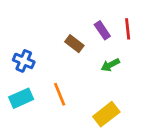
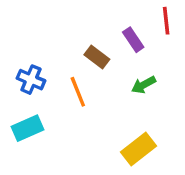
red line: (128, 29) -> (166, 21), moved
orange line: (60, 94) -> (78, 92), moved

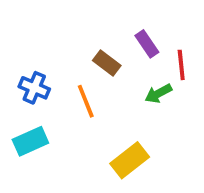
red line: (166, 21) -> (181, 65), moved
yellow rectangle: (138, 149) -> (130, 160), moved

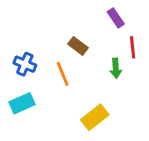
purple rectangle: (147, 44) -> (116, 18), moved
green arrow: (158, 94) -> (116, 68), turned -66

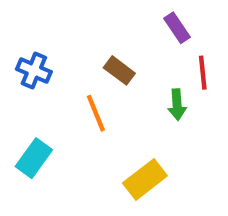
blue cross: (25, 64) -> (34, 70), moved
cyan rectangle: (22, 103) -> (34, 158), turned -30

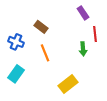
blue cross: (34, 70) -> (16, 42), moved
brown rectangle: (119, 70) -> (41, 27), moved

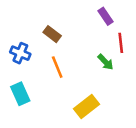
green arrow: (83, 49) -> (106, 62), turned -40
cyan rectangle: (16, 74) -> (20, 94), turned -60

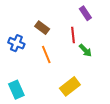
red line: (121, 43) -> (73, 35), moved
cyan rectangle: (20, 94) -> (16, 90), moved

